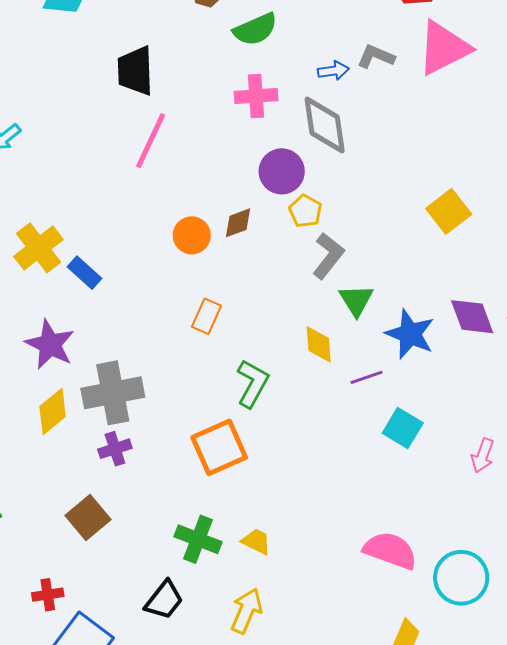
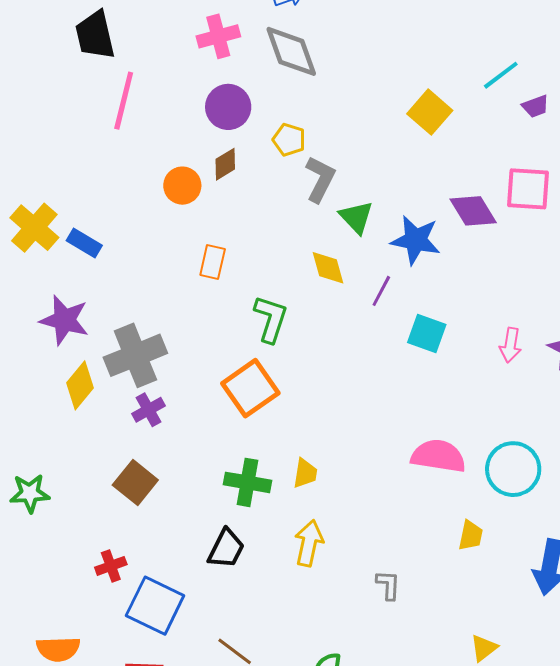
purple circle: (282, 171) -> (228, 107), moved
purple line: (366, 377) -> (381, 291), turned -32
yellow trapezoid: (256, 542) -> (305, 473), turned 84

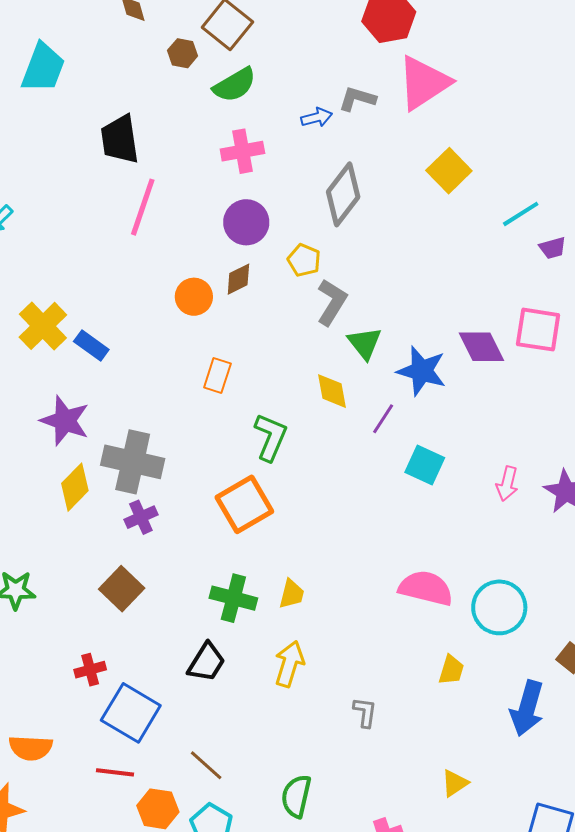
gray diamond: (291, 51) -> (343, 194), moved, turned 52
yellow square: (430, 112) -> (449, 171), moved
gray cross: (135, 355) -> (133, 462), turned 30

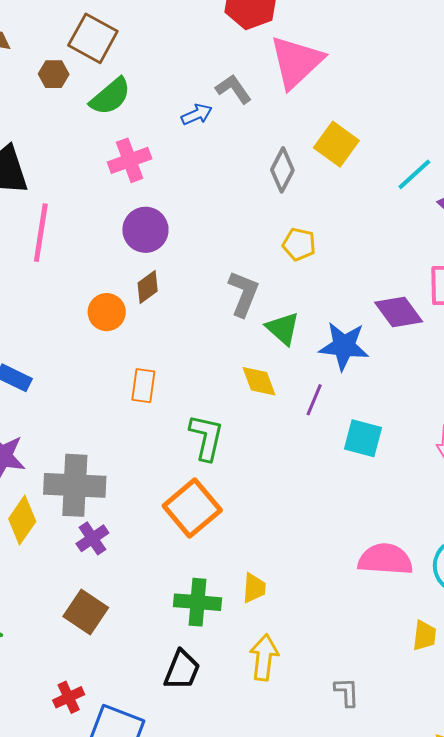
gray L-shape: (357, 99) -> (234, 89), turned 48
gray diamond: (343, 194) -> (282, 170), moved, size x0.7
yellow pentagon: (304, 260) -> (299, 244), moved

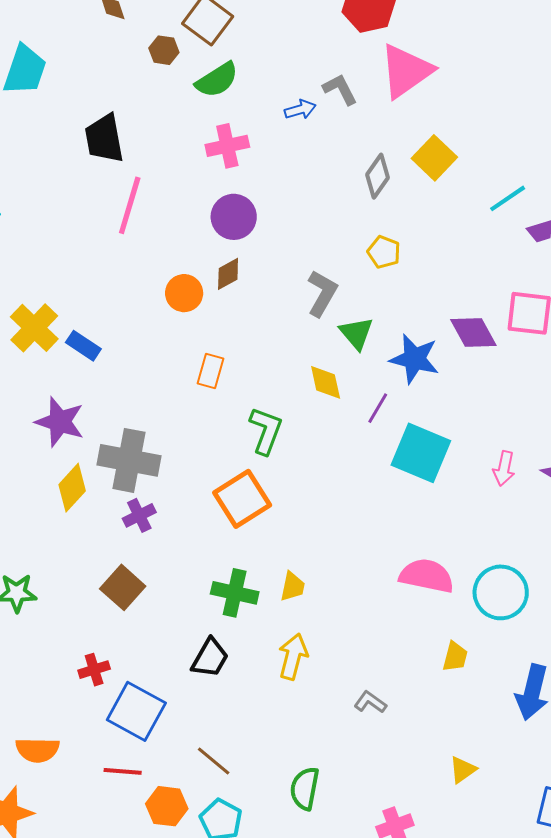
cyan square: (363, 438) -> (421, 453), size x1.5
gray L-shape: (347, 692) -> (370, 702), turned -60

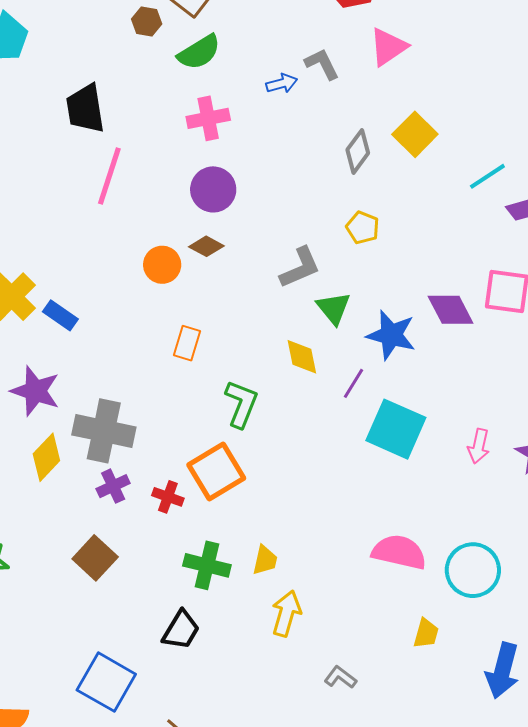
pink triangle: (406, 71) -> (388, 47), size x0.7
brown diamond: (228, 274) -> (206, 246), turned 56
gray L-shape: (322, 293) -> (300, 268), turned 36
yellow arrow: (293, 657) -> (286, 614), moved
red cross: (94, 670) -> (168, 497), moved, turned 36

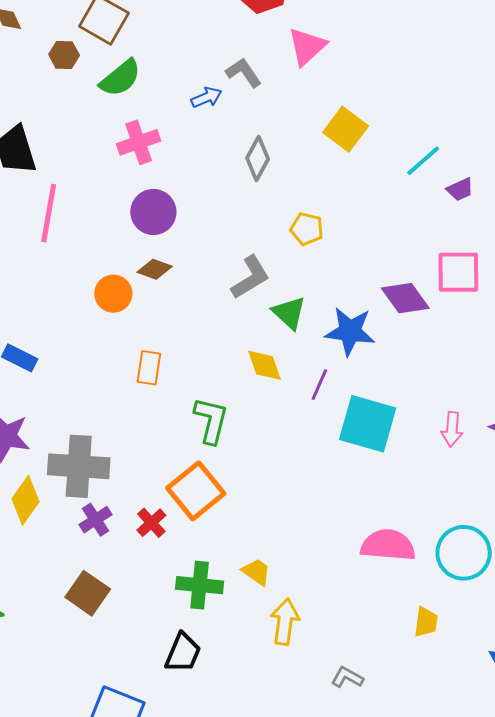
gray diamond: (358, 151) -> (258, 158), moved
red cross: (168, 497) -> (151, 523), turned 36
yellow trapezoid: (265, 560) -> (256, 572), turned -60

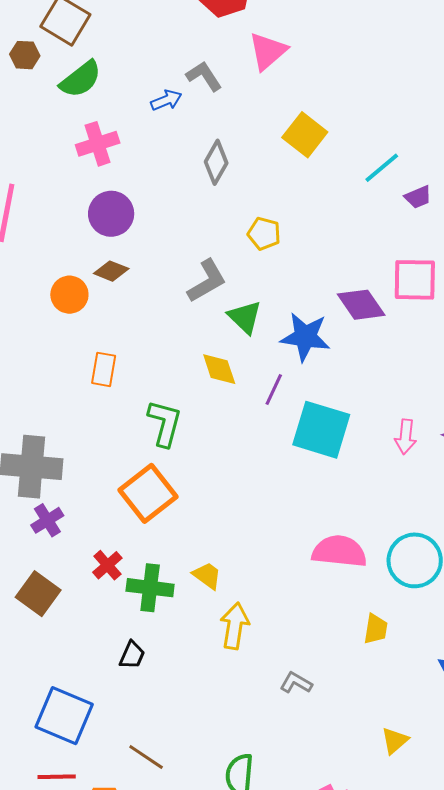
red cross: (151, 523) -> (107, 565), moved
black trapezoid: (183, 653) -> (132, 655), size x0.7

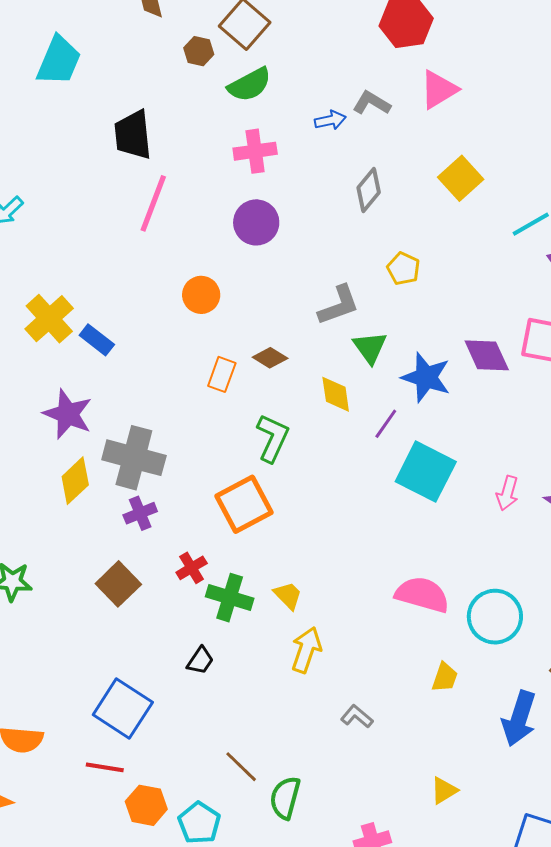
gray L-shape: (204, 76) -> (372, 103), turned -36
brown diamond: (111, 271) -> (270, 358), moved
brown line: (146, 757) -> (241, 767), moved

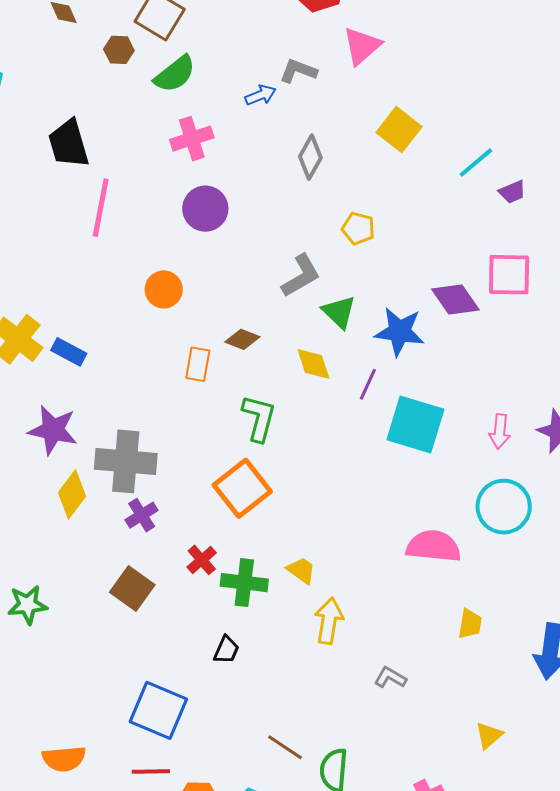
cyan circle: (495, 617) -> (504, 507), moved

